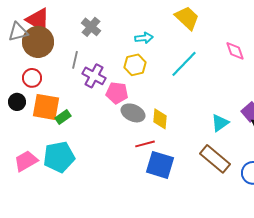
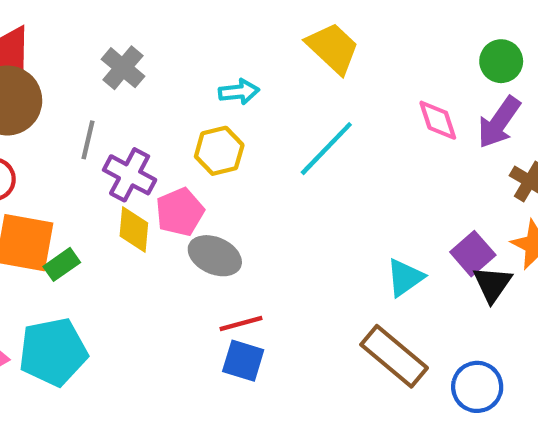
pink pentagon: (117, 93) -> (180, 212), turned -30
yellow diamond: (160, 119) -> (134, 229), moved
blue square: (160, 165) -> (243, 361), moved, size x0.7

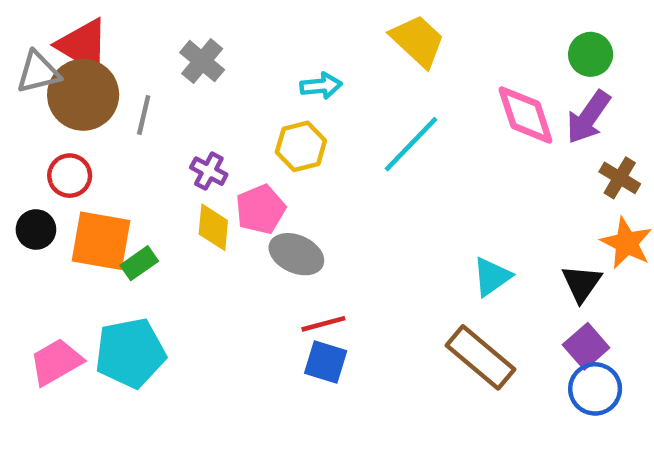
pink diamond: (438, 120) -> (525, 115), size x1.4
gray line: (88, 140) -> (144, 115), moved
purple cross: (130, 175) -> (209, 171), size x0.7
purple square: (473, 254) -> (586, 346), moved
blue circle: (477, 387) -> (595, 389), moved

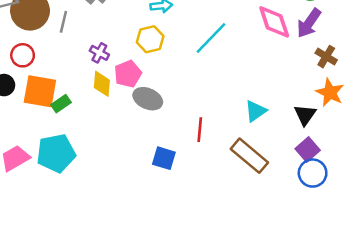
red line: (323, 324) -> (200, 130), moved, turned -70

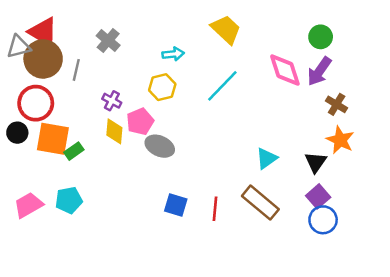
red circle: (23, 55) -> (36, 103), size x1.5
red line: (200, 130) -> (215, 209), moved
cyan pentagon: (56, 153) -> (69, 200), size x0.7

